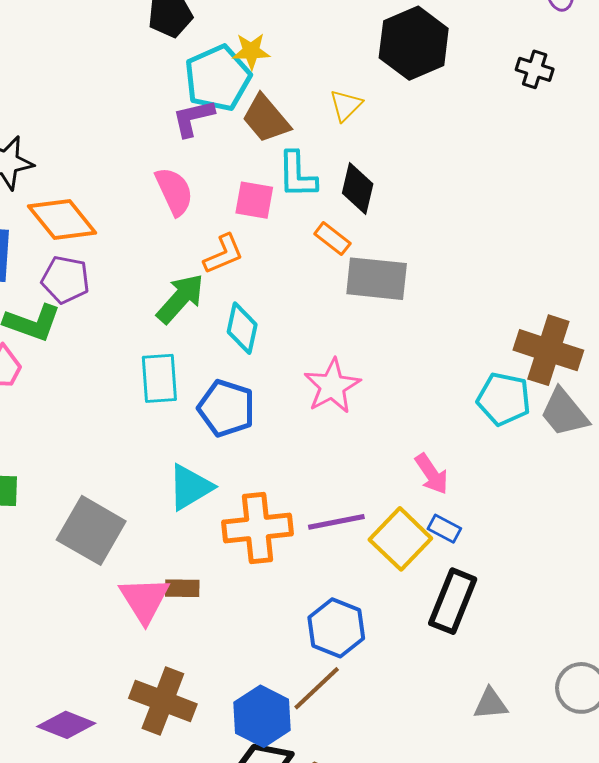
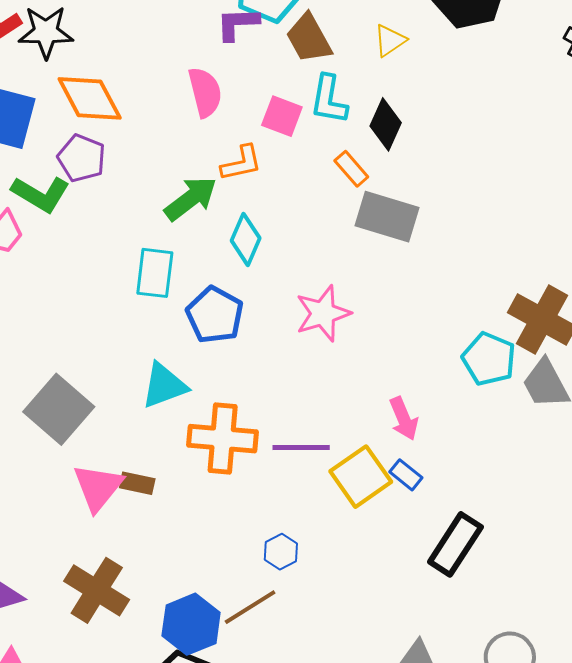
black rectangle: (453, 601) -> (455, 544), moved
blue hexagon: (336, 628) -> (281, 552), size x0.6

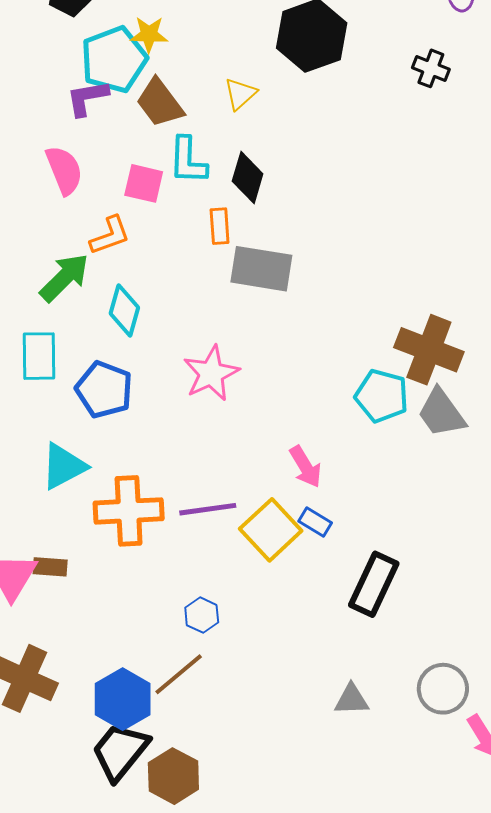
orange rectangle: (351, 169) -> (220, 226), turned 45

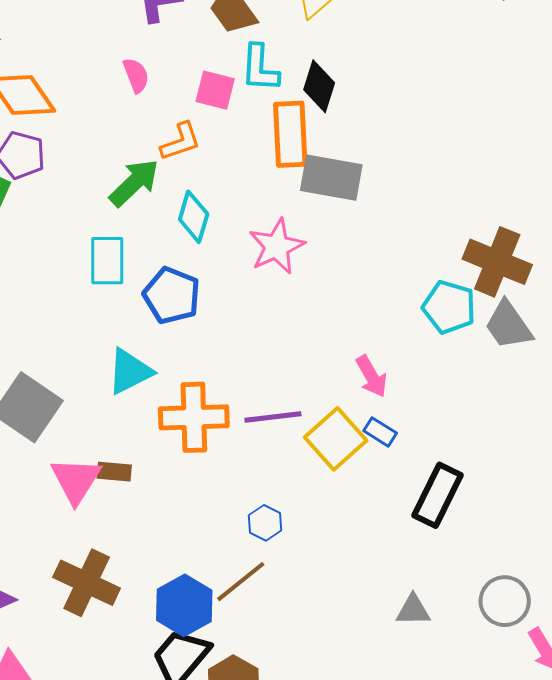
pink semicircle: (64, 170) -> (136, 75), size x0.7
orange rectangle: (220, 226) -> (290, 134), size x1.8
pink star: (211, 373) -> (277, 246), moved

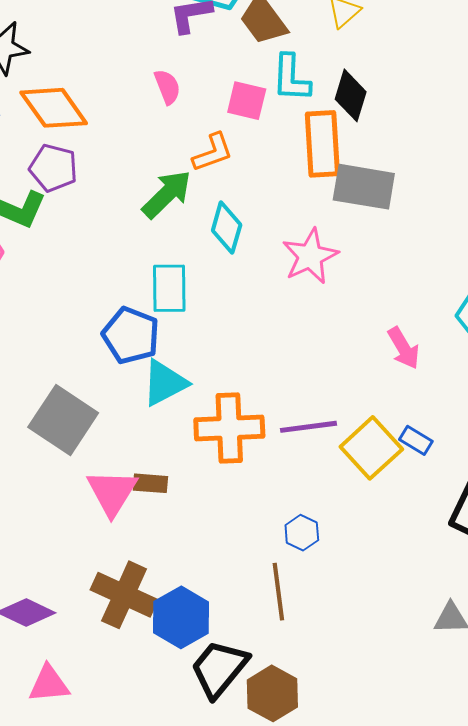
cyan rectangle: (107, 261) -> (169, 288), moved
blue pentagon: (172, 295) -> (131, 335), moved
pink arrow: (372, 376) -> (404, 348), moved
brown line: (241, 582) -> (278, 592), turned -58
blue hexagon: (184, 605) -> (181, 617), moved

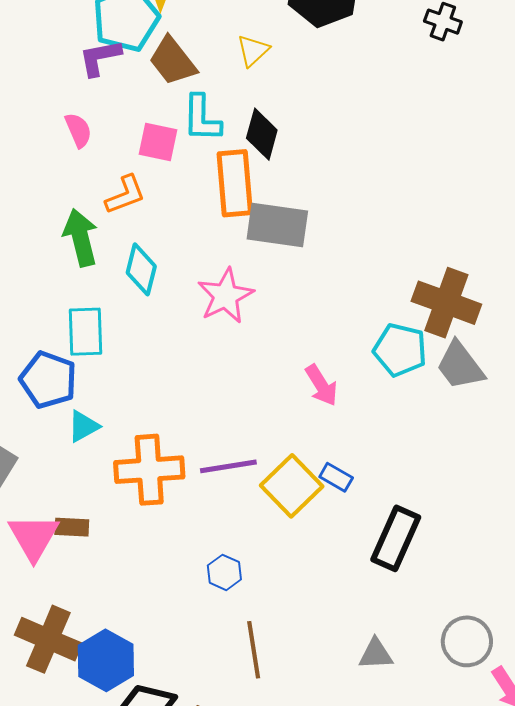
green arrow: (167, 194) -> (81, 238), turned -58
cyan triangle: (165, 383) -> (83, 426), size x0.7
brown line: (278, 592) -> (254, 650), moved

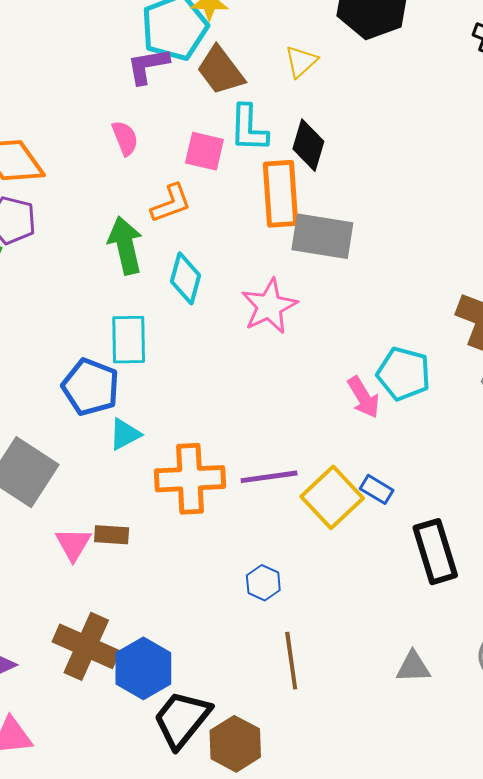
cyan pentagon: (400, 350) -> (404, 374), moved
pink triangle: (34, 537) -> (73, 544), size x0.7
black rectangle: (396, 538) -> (435, 552), turned -42

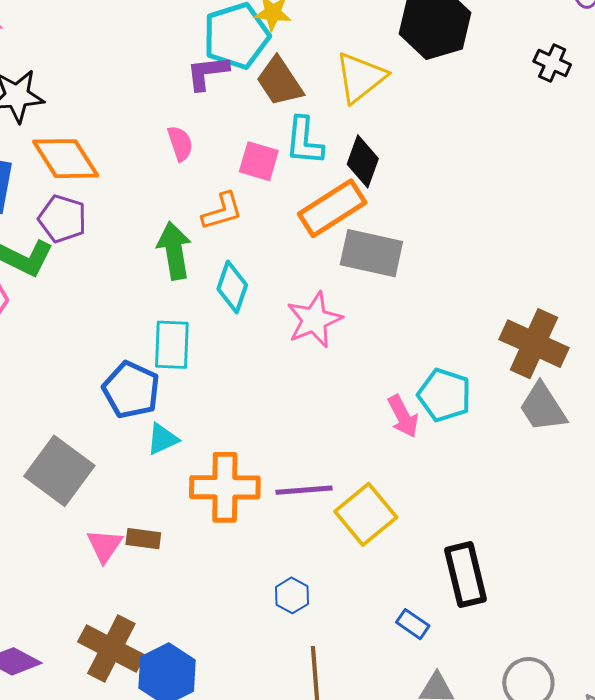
yellow triangle: (301, 61) -> (361, 77), size x1.6
orange rectangle: (280, 194) -> (332, 208), turned 58
blue rectangle: (377, 489) -> (413, 624), moved

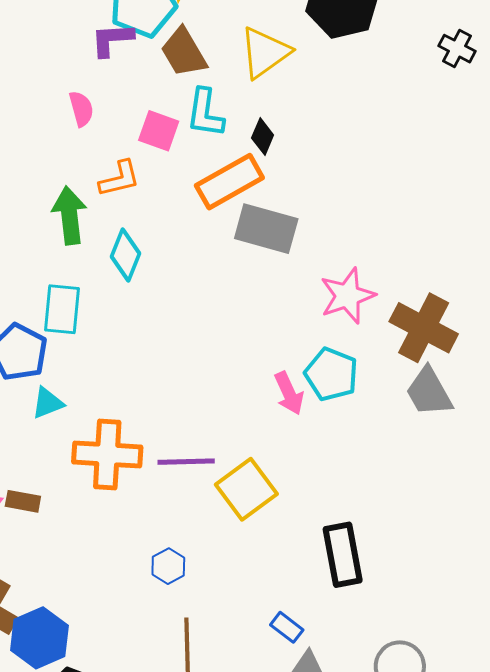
black diamond: (363, 161) -> (263, 136), size x0.7
pink star: (314, 320) -> (347, 296), moved
blue rectangle: (413, 624) -> (287, 627), moved

